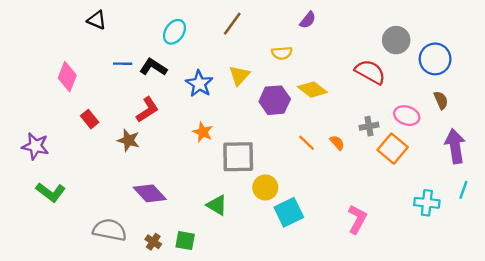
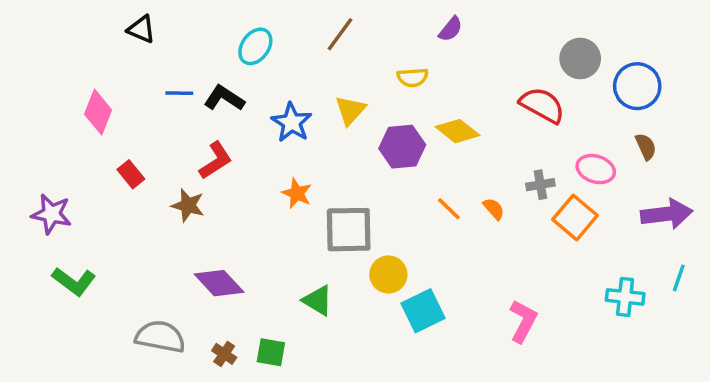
purple arrow: (455, 146) -> (667, 214), turned 92

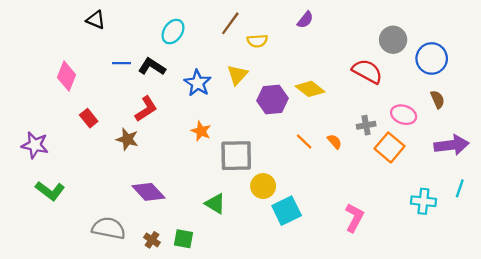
yellow semicircle: (413, 77) -> (257, 41), moved

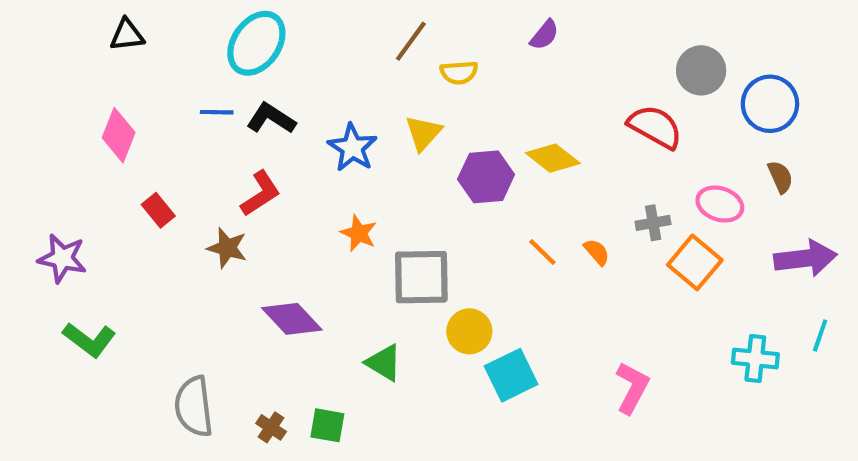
black triangle: (96, 20) -> (127, 35), moved, turned -30
cyan ellipse: (173, 32) -> (256, 43), moved, size x1.4
purple diamond: (148, 192) -> (292, 319), moved
gray semicircle: (109, 228) -> (194, 407), turned -108

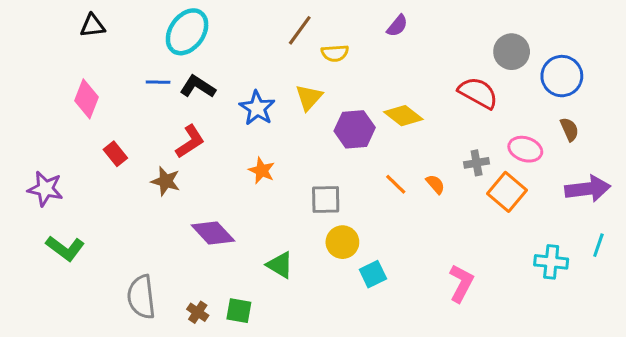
gray square: (421, 277) -> (326, 199), moved, size x0.7
cyan square: (511, 375) -> (373, 274), size x0.7

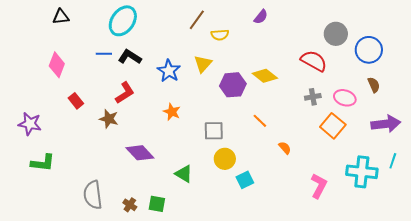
gray cross: (477, 163) -> (313, 97), moved
orange semicircle: (435, 184) -> (285, 148), moved
green L-shape: (65, 248) -> (43, 163), turned -30
cyan cross: (551, 262) -> (362, 172), size x1.4
pink L-shape: (461, 283) -> (319, 186), moved

